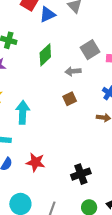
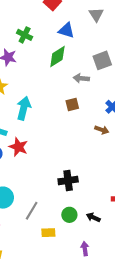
blue triangle: (47, 14) -> (66, 30), moved, turned 30
red star: (36, 162) -> (18, 147), moved

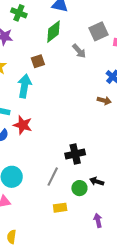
gray arrow: (81, 78) -> (79, 51), turned -133
brown square: (72, 104) -> (38, 61), moved
gray line: (32, 211) -> (53, 177), moved
black arrow: (93, 217) -> (97, 181), moved

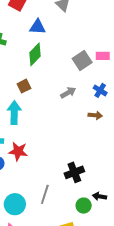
gray square: (99, 31) -> (82, 61), moved
gray arrow: (79, 51) -> (68, 93), moved, turned -70
gray line: (53, 177) -> (45, 194), moved

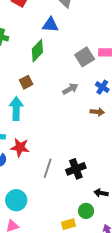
blue triangle: (38, 27) -> (50, 25), moved
gray line: (45, 194) -> (48, 168), moved
green circle: (84, 206) -> (86, 211), moved

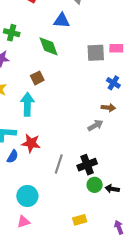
green diamond: (37, 51) -> (49, 46), turned -65
gray square: (85, 57) -> (96, 53), turned 30
gray arrow: (70, 89) -> (95, 125), moved
green circle: (86, 211) -> (95, 185), moved

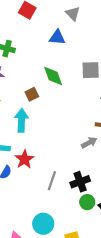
green diamond: (49, 46) -> (53, 76), moved
red star: (31, 143) -> (25, 159), turned 30
cyan circle: (27, 196) -> (43, 224), moved

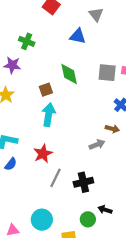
cyan arrow: (21, 120) -> (48, 115), moved
red star: (25, 159) -> (43, 154), moved
green circle: (87, 202) -> (88, 219), moved

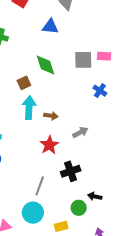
brown arrow: (112, 129) -> (51, 116), moved
red star: (43, 154) -> (49, 145), moved
gray line: (56, 178) -> (40, 186), moved

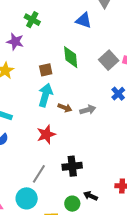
gray square: (83, 60) -> (109, 60), turned 36
gray arrow: (80, 132) -> (88, 110), moved
red star: (49, 145) -> (46, 134), moved

